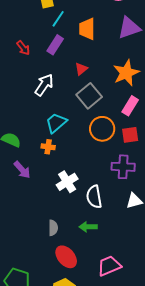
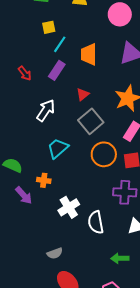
orange cross: (48, 147) -> (44, 180), moved
green arrow: (88, 227) -> (120, 258), moved
gray semicircle: (53, 228) -> (55, 253), turned 70

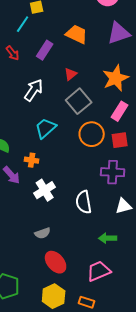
cyan line: (60, 44) -> (23, 24), moved
orange trapezoid: (89, 54) -> (77, 34), turned 115
white cross: (69, 207) -> (45, 190), moved

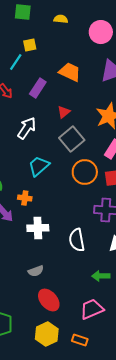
white cross: (45, 190) -> (38, 228), turned 30

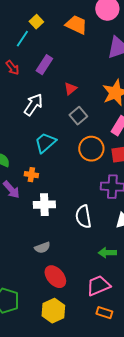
yellow square: (30, 45) -> (36, 22), turned -32
orange trapezoid: (70, 72) -> (76, 25), moved
gray square: (72, 139) -> (78, 116), size x0.7
orange rectangle: (80, 340) -> (104, 313), moved

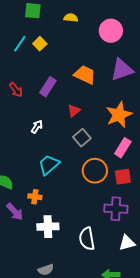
orange trapezoid: (76, 25) -> (85, 75), moved
cyan line: (22, 39) -> (20, 44), moved
white arrow: (33, 105) -> (37, 127), size x0.6

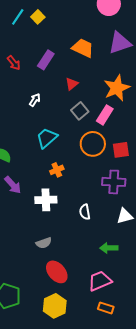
pink rectangle: (123, 148) -> (105, 115), moved
orange cross: (35, 197) -> (57, 170), moved, turned -32
white semicircle: (87, 239) -> (85, 212), size x0.7

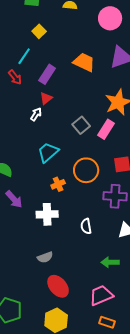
cyan line: (18, 17) -> (24, 56), moved
red triangle: (72, 84) -> (46, 98), moved
orange circle: (93, 144) -> (86, 170), moved

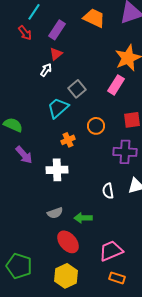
gray square: (81, 125) -> (77, 89), moved
orange circle: (86, 170) -> (96, 126), size x0.7
white semicircle: (86, 226) -> (108, 191), moved
green arrow: (110, 262) -> (83, 218), moved

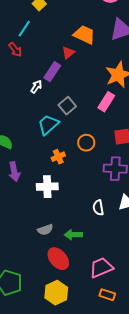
purple rectangle: (57, 30) -> (52, 72), moved
red triangle: (56, 54) -> (68, 53), moved
purple arrow: (24, 155) -> (14, 172), turned 30

